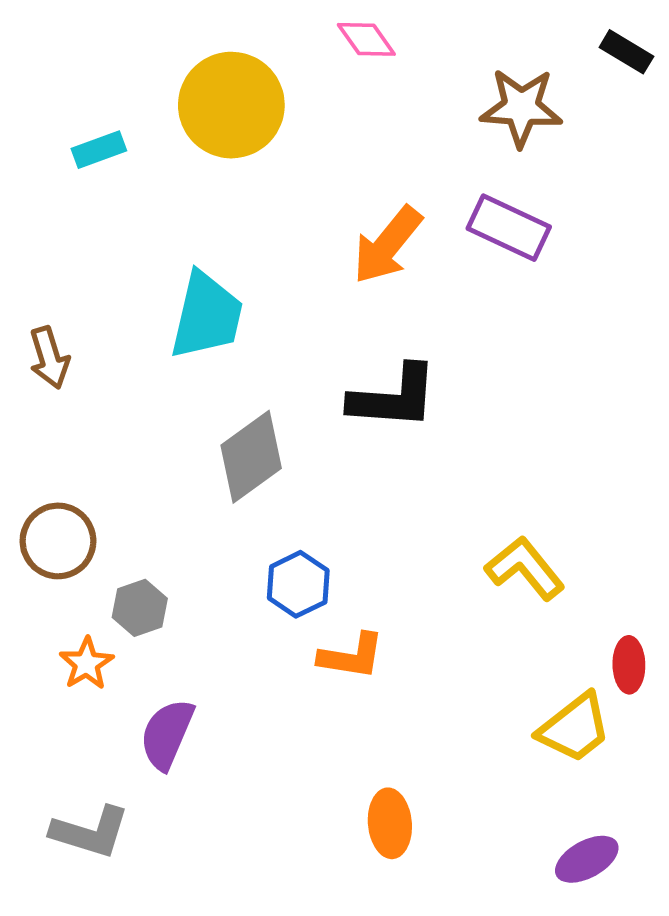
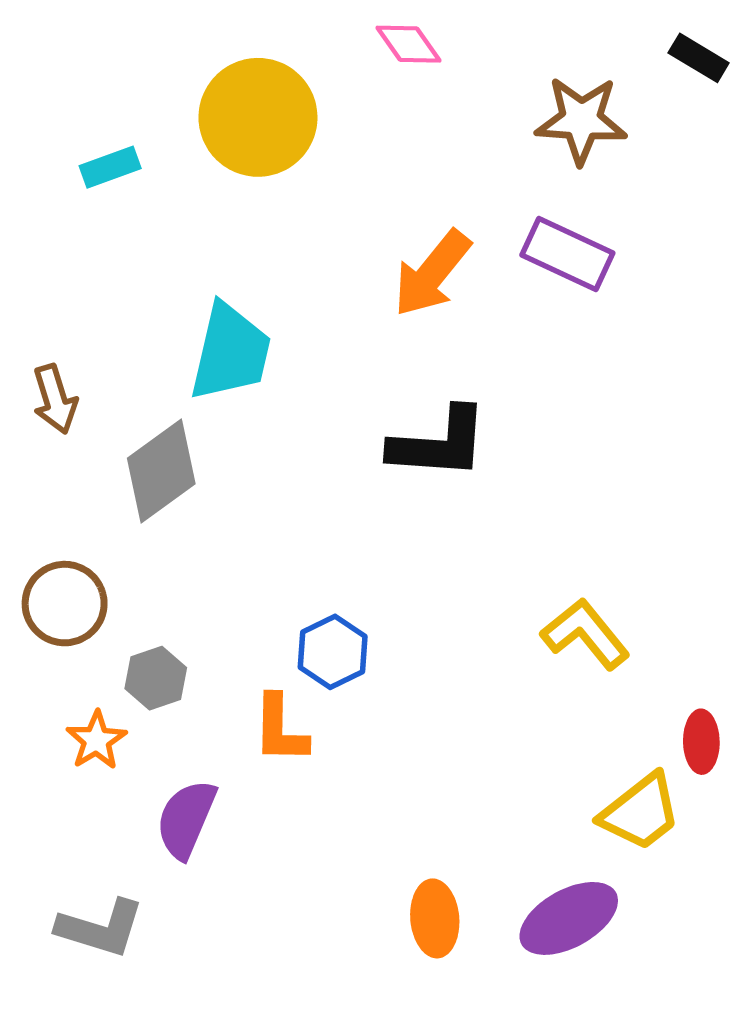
gray diamond: (251, 457) -> (161, 471), moved
orange L-shape: (351, 656) -> (280, 729), moved, turned 82
purple ellipse: (587, 859) -> (569, 918), moved, size x1.4

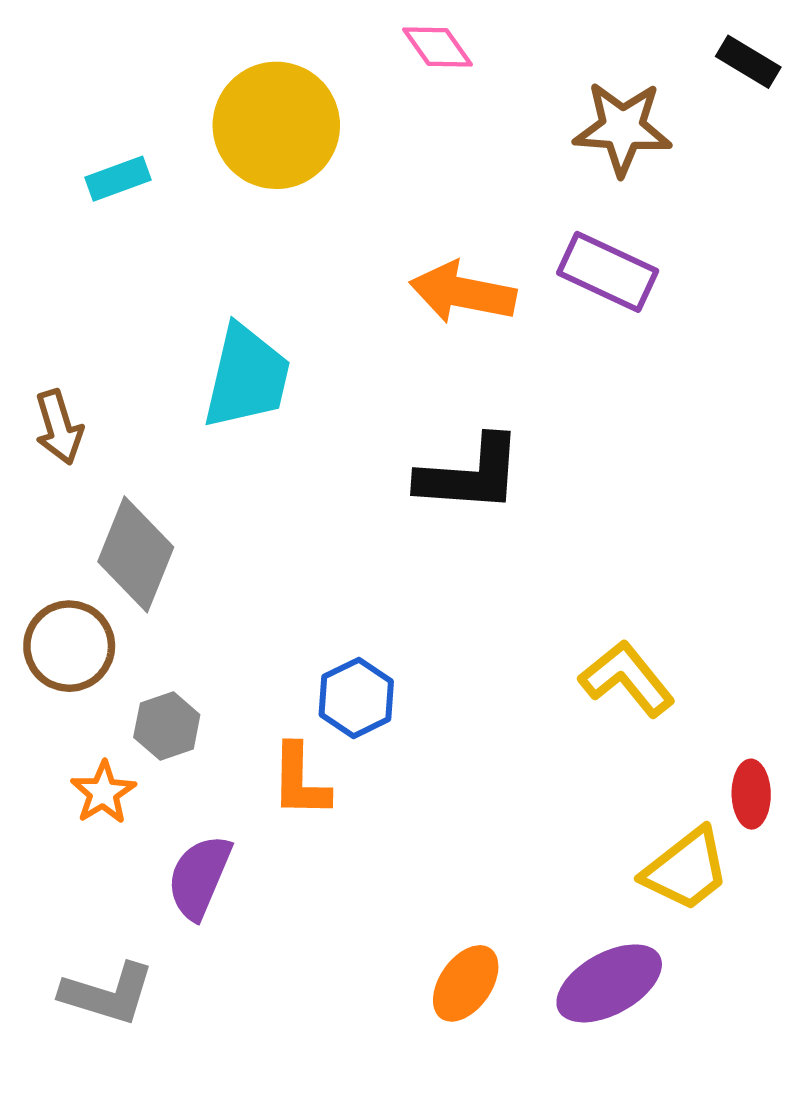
orange arrow: (432, 273) -> (463, 293), turned 62
gray diamond: (161, 471) -> (136, 554), moved, turned -32
orange ellipse: (435, 918) -> (466, 983), turned 40

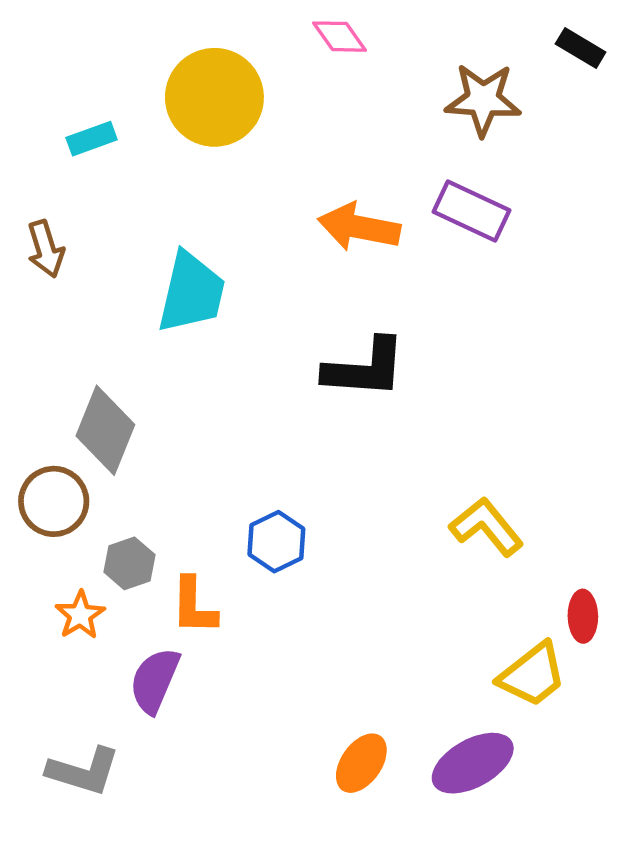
brown arrow: (59, 427) -> (46, 249), moved
orange L-shape: (300, 781) -> (194, 606), moved

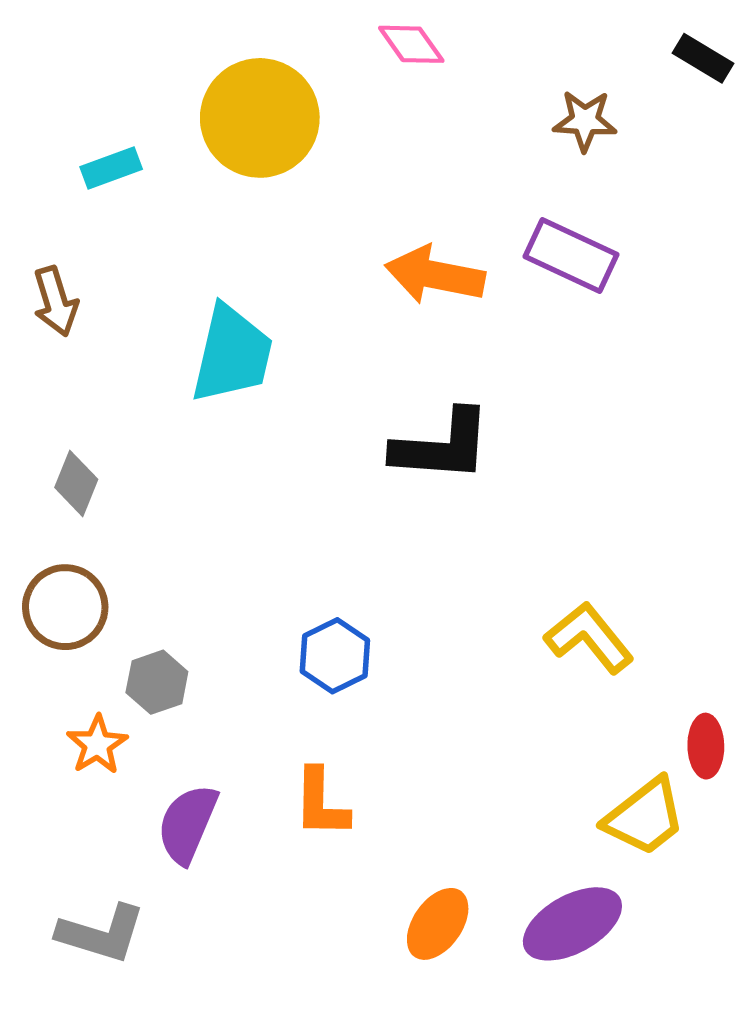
brown star: (483, 100) -> (585, 121), size x0.7
gray diamond: (105, 430) -> (76, 483), moved, size x0.6
orange L-shape: (194, 606) -> (321, 803), moved

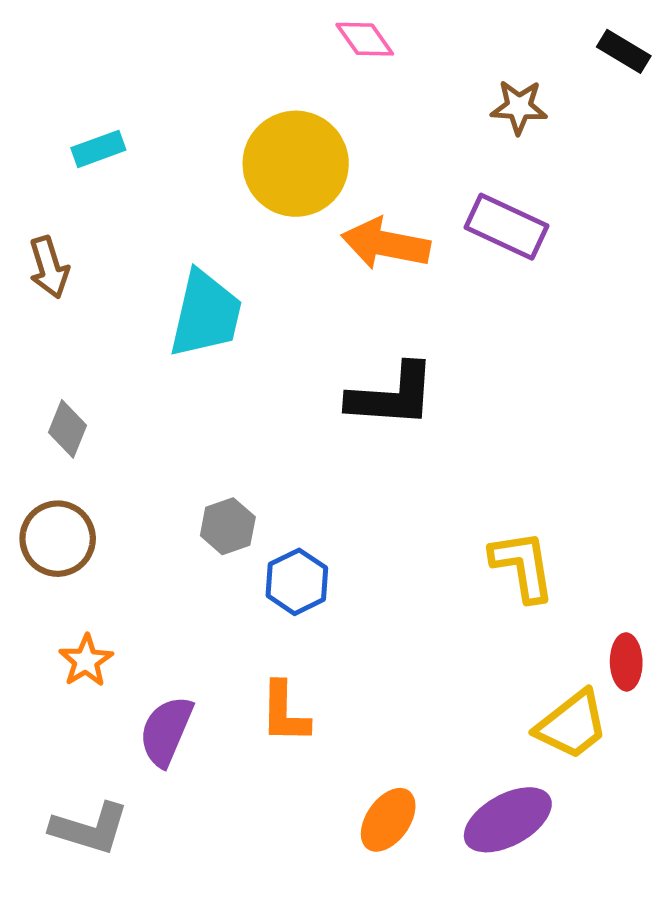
yellow circle: (260, 118) -> (296, 164), moved
yellow L-shape: (589, 638) -> (523, 566), turned 30
gray hexagon: (157, 682) -> (228, 526), moved

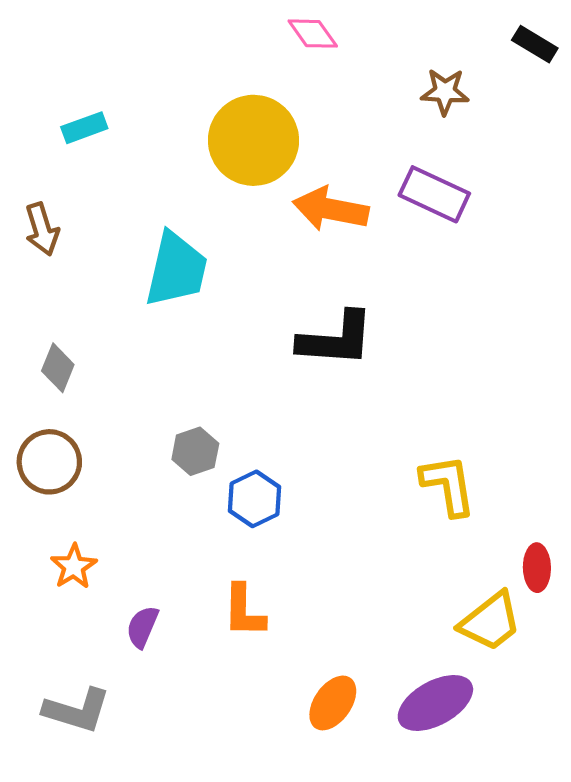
purple semicircle: (166, 731) -> (142, 627), size x0.7

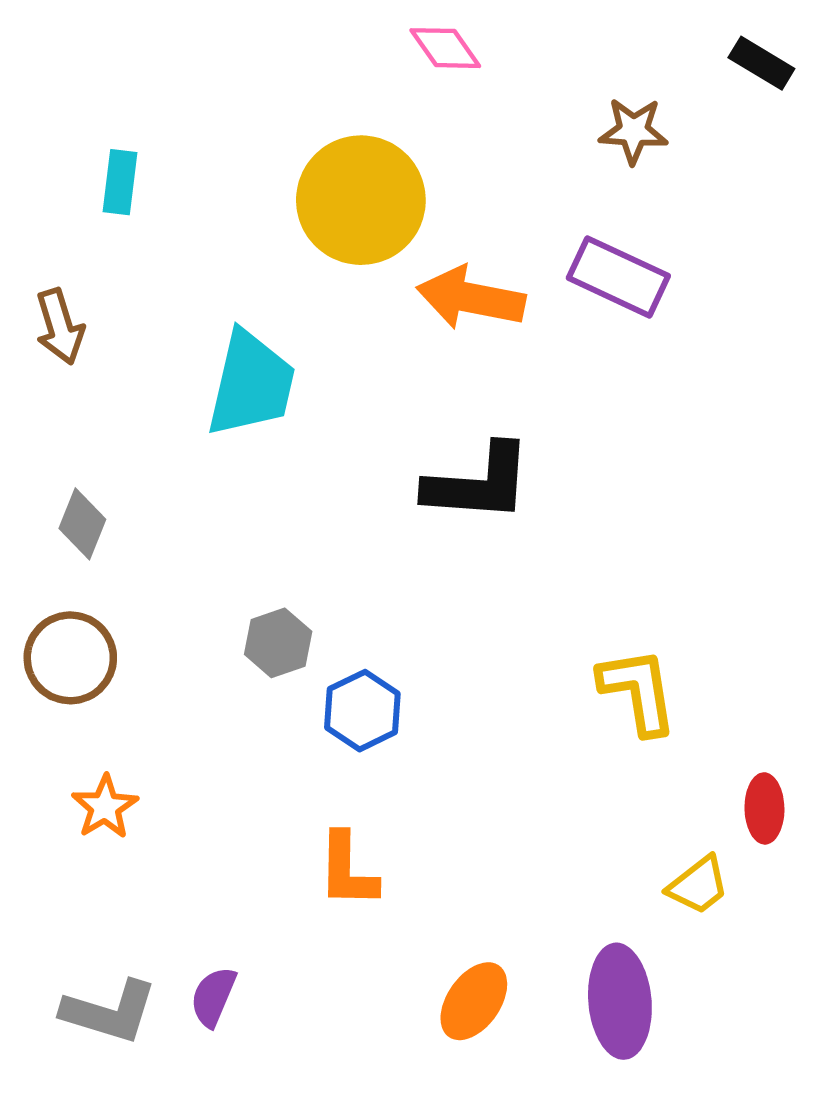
cyan rectangle: (84, 128) -> (120, 182), turned -63
yellow trapezoid: (490, 622) -> (698, 885), size x0.7
purple semicircle: (142, 627) -> (213, 997), moved
purple ellipse: (435, 703) -> (620, 1001), turned -66

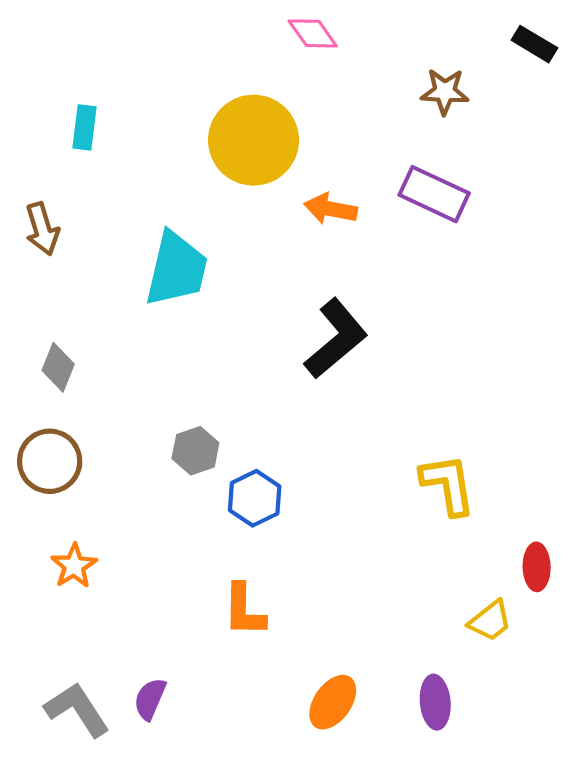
orange arrow: (471, 298) -> (331, 209), size x0.7
black L-shape: (478, 483) -> (336, 339), turned -44
purple ellipse: (620, 1001) -> (435, 702), size x0.7
gray L-shape: (109, 1012) -> (77, 710), turned -140

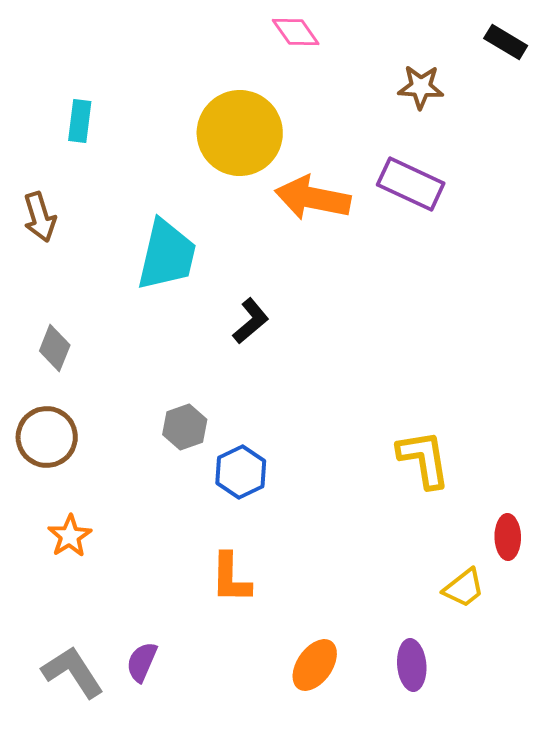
orange arrow: (331, 209) -> (313, 198), size x1.5
black L-shape: (336, 339) -> (251, 321), moved, size x0.6

